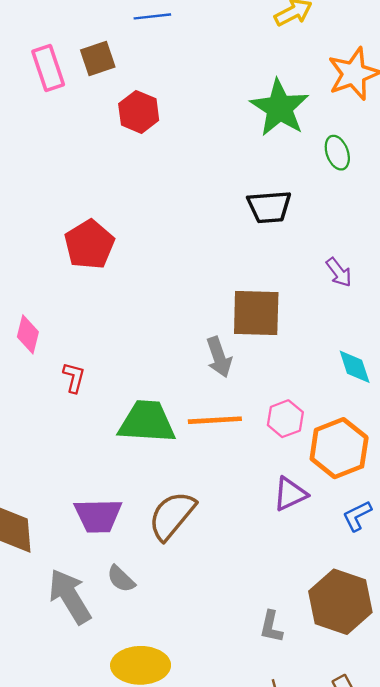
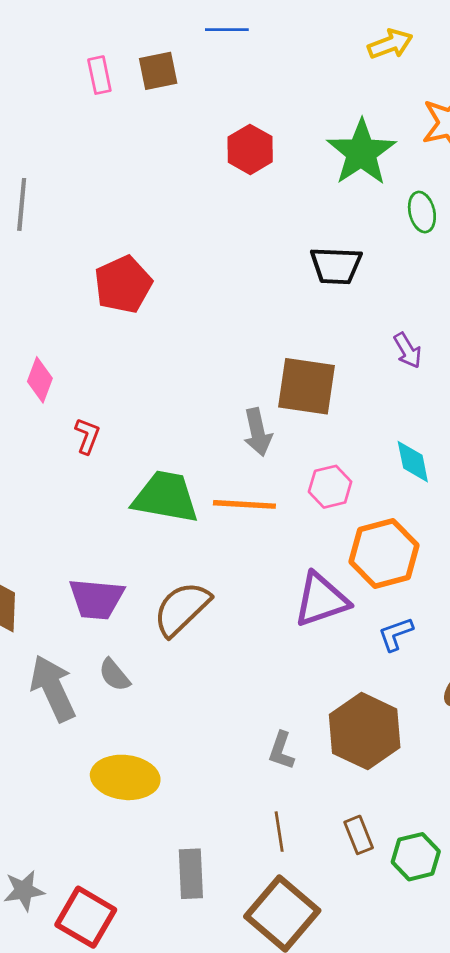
pink rectangle: (48, 68) -> (99, 75), size x0.7
red hexagon: (139, 112) -> (250, 149), moved
pink hexagon: (285, 419) -> (330, 487), moved
purple triangle: (290, 494) -> (321, 600), size x1.4

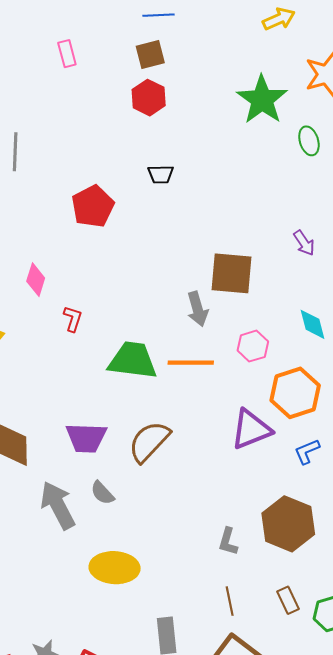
brown square: (158, 71) -> (150, 55), moved
red hexagon: (250, 149) -> (149, 98), moved
black trapezoid: (336, 266) -> (161, 174), moved, size x0.7

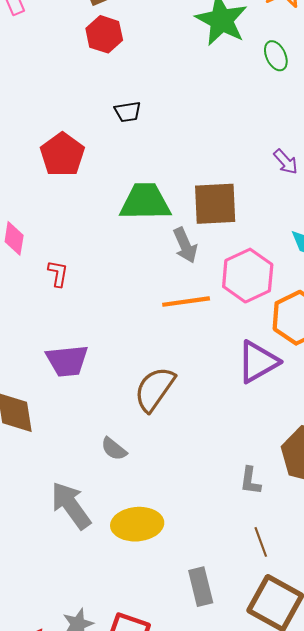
pink hexagon: (253, 346) -> (248, 276), size x1.6
green trapezoid: (133, 360) -> (145, 202), moved
purple trapezoid: (86, 438) -> (67, 361), moved
gray arrow: (58, 505) -> (71, 506), moved

